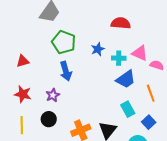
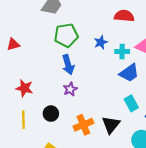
green pentagon: (64, 42) -> (66, 35), turned -30
red triangle: (23, 61) -> (13, 44), moved
purple star: (53, 95) -> (70, 89), moved

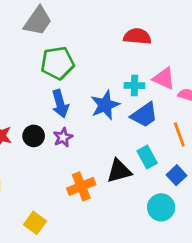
blue star: (101, 42) -> (105, 105), moved, size x1.5
black circle: (51, 114) -> (34, 136), moved
black triangle: (111, 125) -> (119, 171), moved, turned 36

